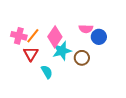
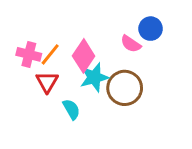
pink semicircle: (86, 29) -> (131, 44), turned 32
blue circle: (99, 37) -> (151, 29), moved
brown circle: (82, 58) -> (125, 88), size x1.5

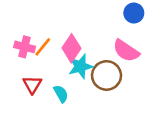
blue circle: (151, 29) -> (134, 13), moved
pink semicircle: (131, 44) -> (126, 51), moved, size x1.5
red triangle: (47, 82) -> (32, 85), moved

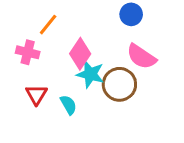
blue circle: (134, 13) -> (131, 14), moved
orange line: (43, 47) -> (48, 25), moved
cyan star: (80, 66) -> (90, 74), turned 30

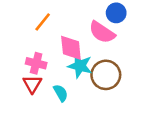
pink cross: (28, 52) -> (36, 63), moved
pink diamond: (80, 54) -> (71, 48), turned -40
pink semicircle: (141, 57) -> (102, 32), moved

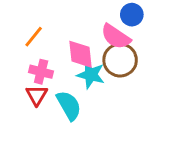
orange line: (43, 22) -> (34, 37), moved
brown circle: (106, 75) -> (120, 60), moved
cyan semicircle: (61, 93) -> (69, 105), size x1.5

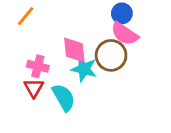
orange line: (34, 37) -> (26, 16), moved
pink semicircle: (116, 37) -> (125, 34), moved

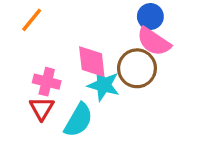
cyan semicircle: (64, 97) -> (78, 120), turned 60

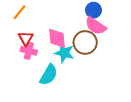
red triangle: (42, 108) -> (26, 38), moved

